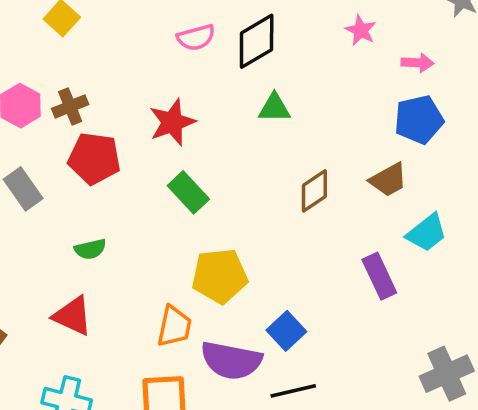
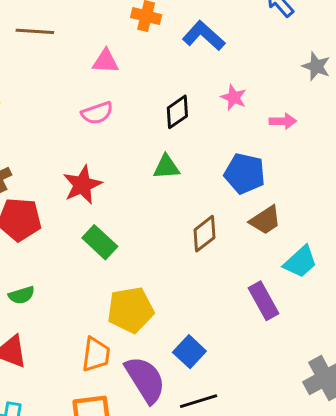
black diamond: (257, 41) -> (177, 112), moved, size x0.7
blue pentagon: (419, 120) -> (245, 174), moved, turned 30
purple semicircle: (231, 360) -> (145, 380), turned -129

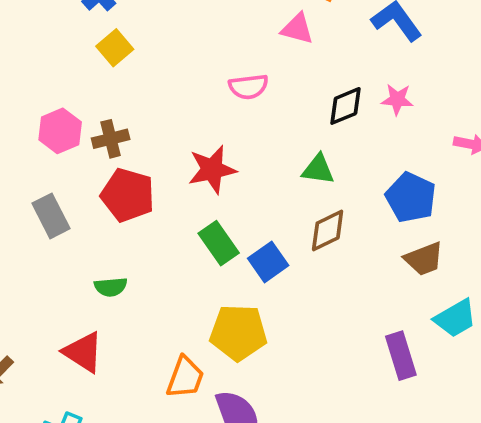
pink triangle: (106, 61) -> (297, 29), moved
pink star: (234, 97) -> (397, 99), moved, turned -30
brown diamond: (204, 234) -> (328, 231), moved
blue square: (189, 352) -> (268, 262), moved

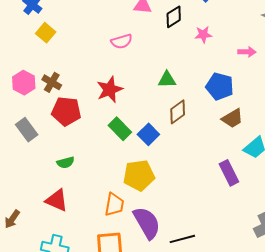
black diamond: (346, 106) -> (174, 17), moved
brown cross: (111, 139) -> (52, 82), turned -36

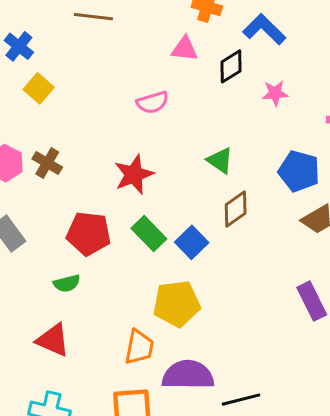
green triangle: (167, 80) -> (220, 161), turned 36
red pentagon: (66, 111) -> (89, 234), moved
purple semicircle: (147, 223) -> (188, 375), turned -60

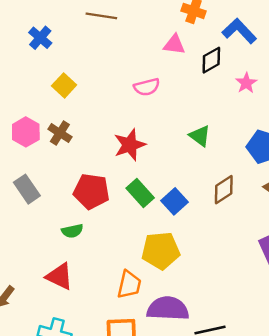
yellow square: (39, 88) -> (64, 85), moved
pink star: (275, 93) -> (246, 83), turned -30
brown diamond: (236, 209) -> (224, 190), moved

